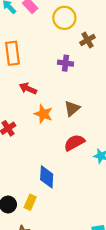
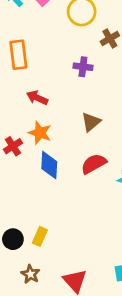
orange star: (43, 114) -> (40, 133), moved
blue diamond: (47, 177) -> (49, 165), moved

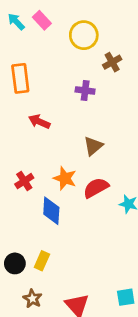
orange star: (40, 133) -> (65, 178), moved
red cross: (13, 146) -> (24, 181), moved
blue diamond: (49, 165) -> (51, 211), moved

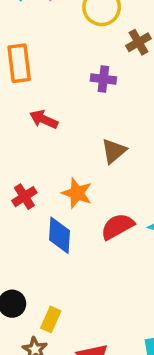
red semicircle: (96, 188) -> (117, 226), moved
yellow rectangle: (42, 261) -> (51, 319), moved

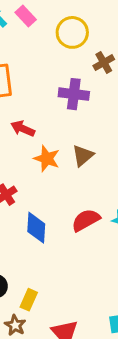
purple cross: (103, 79) -> (74, 94), size x1.4
orange star: (77, 193) -> (47, 159), moved

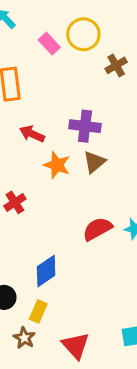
pink rectangle: (26, 16) -> (49, 44), moved
purple cross: (74, 94) -> (85, 126), moved
blue diamond: (36, 228) -> (46, 271), moved, turned 52

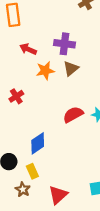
orange star: (57, 165) -> (45, 71), turned -30
yellow rectangle: (38, 311) -> (32, 171), turned -48
red triangle: (76, 346) -> (58, 195), turned 30

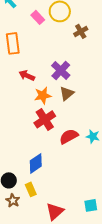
purple cross: (65, 44) -> (61, 70), turned 36
red cross: (16, 96) -> (45, 119), moved, size x1.5
brown star: (23, 189) -> (13, 200), moved

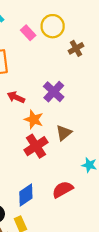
brown triangle: (67, 93) -> (64, 133), moved
orange star: (43, 95) -> (34, 119), turned 30
red semicircle: (69, 136) -> (63, 189), moved

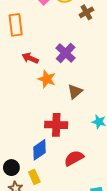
red cross: (36, 146) -> (56, 125), moved, turned 35
red semicircle: (63, 189) -> (74, 158), moved

